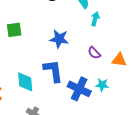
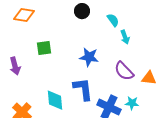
cyan arrow: (95, 19) -> (125, 37), turned 144
purple semicircle: (94, 53) -> (124, 71), size x1.5

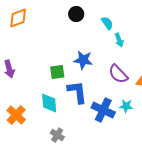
orange diamond: (24, 15) -> (18, 18), turned -30
green square: (44, 48) -> (57, 72), moved

